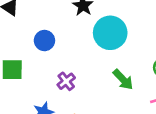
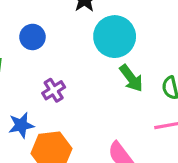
green arrow: (123, 80) -> (131, 78), moved

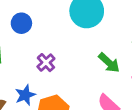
green arrow: (131, 78) -> (109, 63), moved

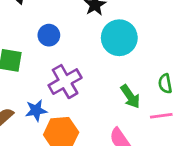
purple cross: (46, 63) -> (65, 82), size x1.6

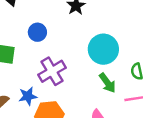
cyan circle: (119, 38) -> (103, 49), moved

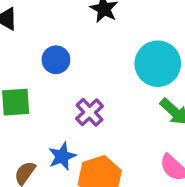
purple cross: (52, 71) -> (89, 112), size x0.7

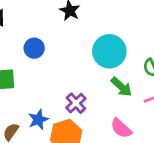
purple cross: (89, 112) -> (76, 103), moved

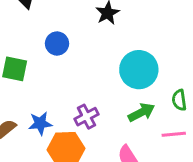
green arrow: (121, 87) -> (141, 112), turned -85

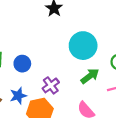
blue circle: (57, 44) -> (22, 64), moved

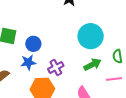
blue star: (18, 96) -> (28, 62), moved

